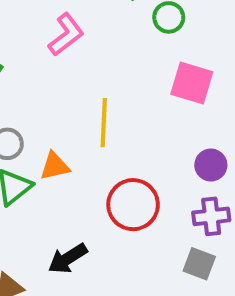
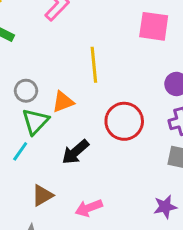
black arrow: (68, 258) -> (75, 152), moved

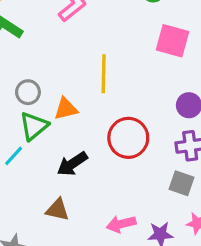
brown triangle: (42, 195) -> (57, 210), moved, turned 35
pink arrow: (89, 208) -> (121, 224), moved

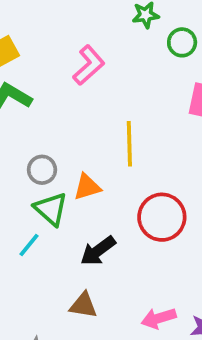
green triangle: (34, 126) -> (51, 209), turned -36

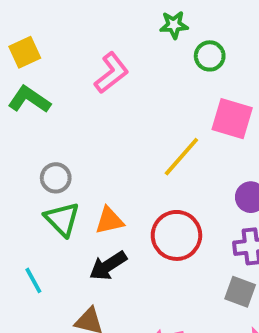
yellow line: (129, 144) -> (181, 157), moved, turned 39
orange triangle: (87, 187) -> (109, 221), moved
cyan line: (29, 245) -> (33, 280), moved, turned -72

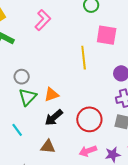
yellow line: (181, 157) -> (84, 58), turned -40
green triangle: (62, 219) -> (28, 97), turned 36
red circle: (176, 235) -> (89, 119), moved

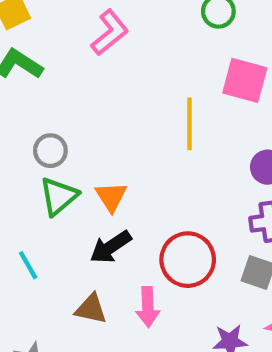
orange triangle: (51, 95) -> (111, 197), turned -49
pink arrow: (88, 151) -> (148, 307), moved, turned -78

